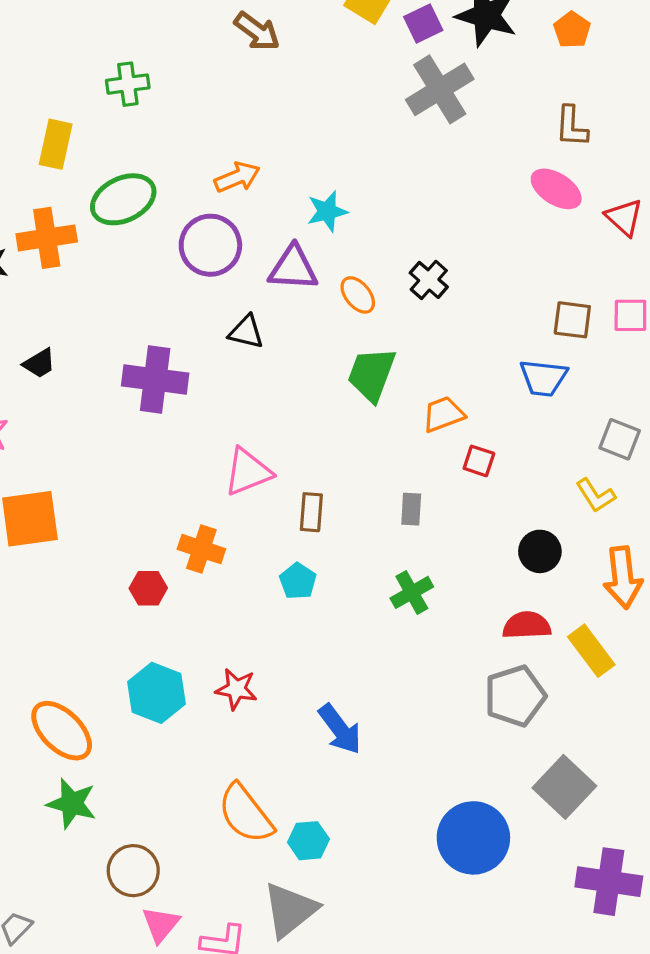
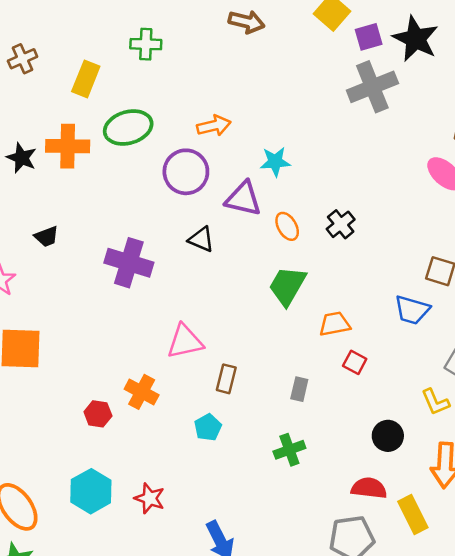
brown arrow: (257, 31) -> (247, 22), turned -32

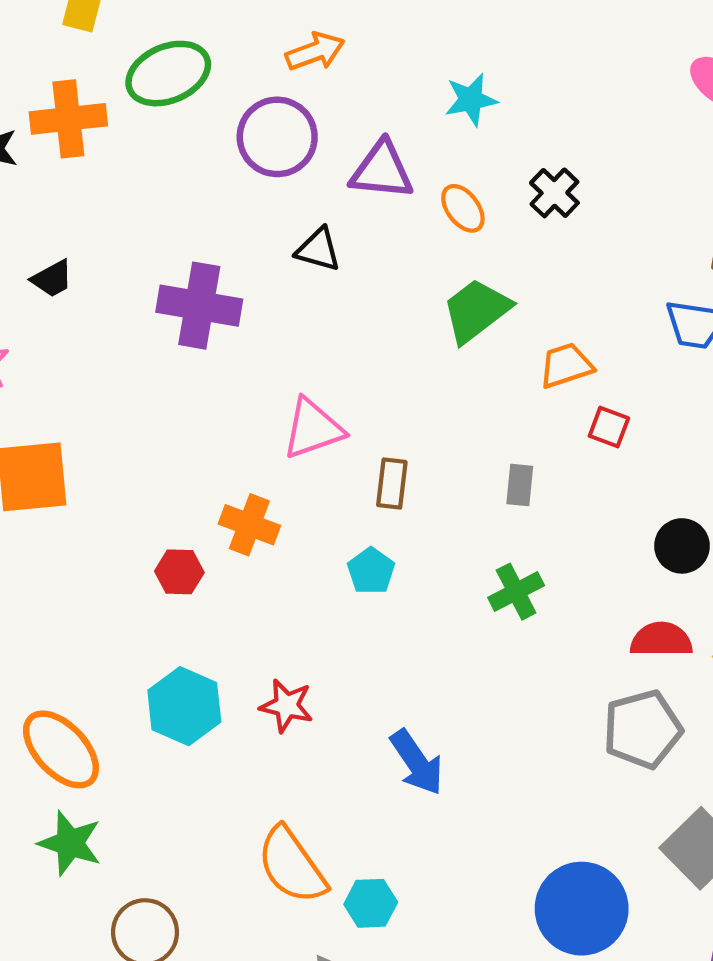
cyan star: (275, 162) -> (471, 100), moved
green trapezoid: (287, 286) -> (476, 311), turned 30

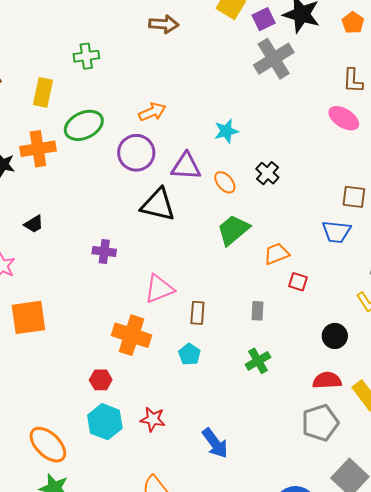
black triangle: (318, 250) -> (158, 205), size x1.6
purple cross: (199, 306) -> (104, 252), moved, size x0.6
orange cross: (249, 525) -> (131, 335), size x1.4
red hexagon: (179, 572) -> (101, 380), moved

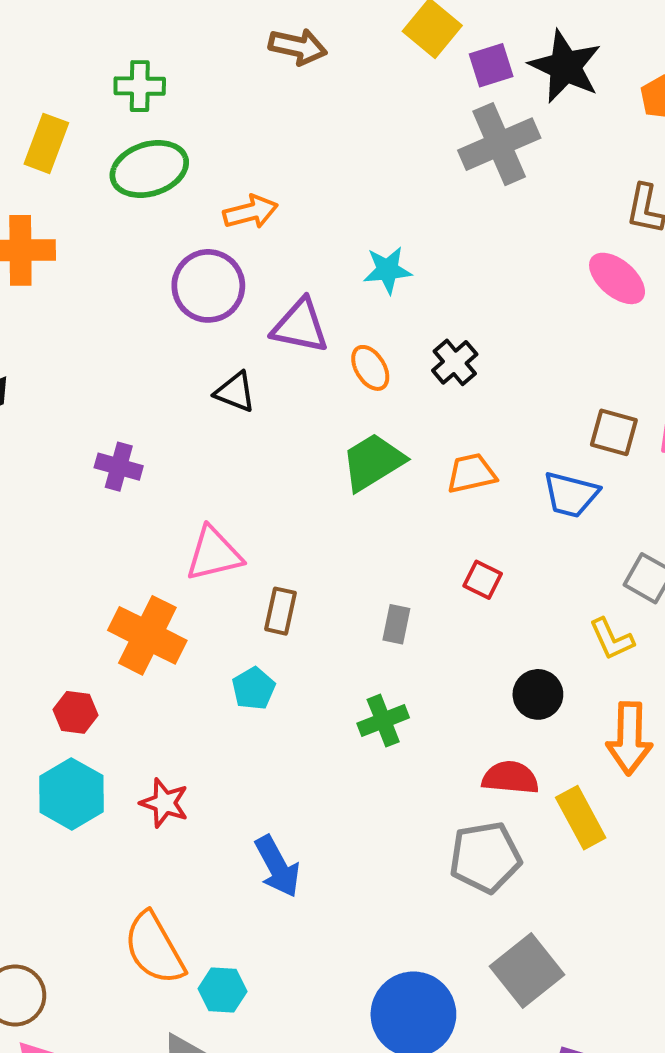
green ellipse: (84, 125) -> (149, 169), moved
black triangle: (158, 205) -> (235, 392), size x0.6
orange trapezoid: (277, 254) -> (471, 473), moved

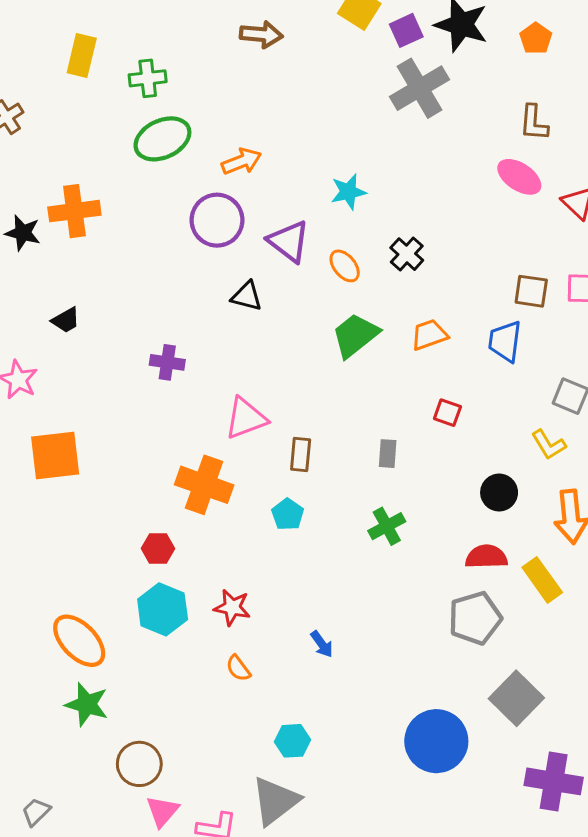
yellow rectangle: (46, 143) -> (82, 55), moved
purple triangle: (300, 326) -> (289, 241), turned 33
blue trapezoid: (571, 495) -> (505, 341), turned 90
blue arrow: (277, 866) -> (322, 644), size x0.6
orange semicircle: (154, 948) -> (238, 668), moved, size x0.5

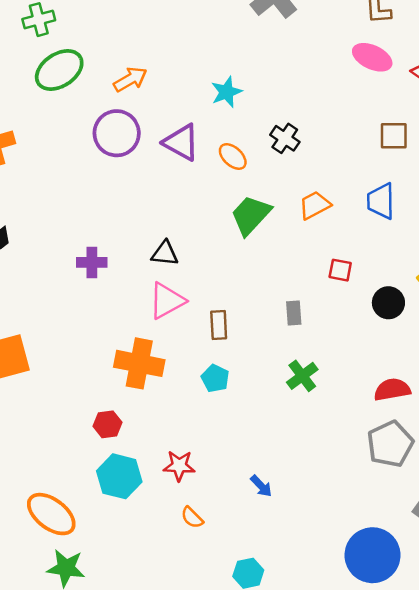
brown square: (531, 291) -> (394, 136), moved
black triangle: (247, 296) -> (165, 253), moved
black circle: (499, 493) -> (388, 303), moved

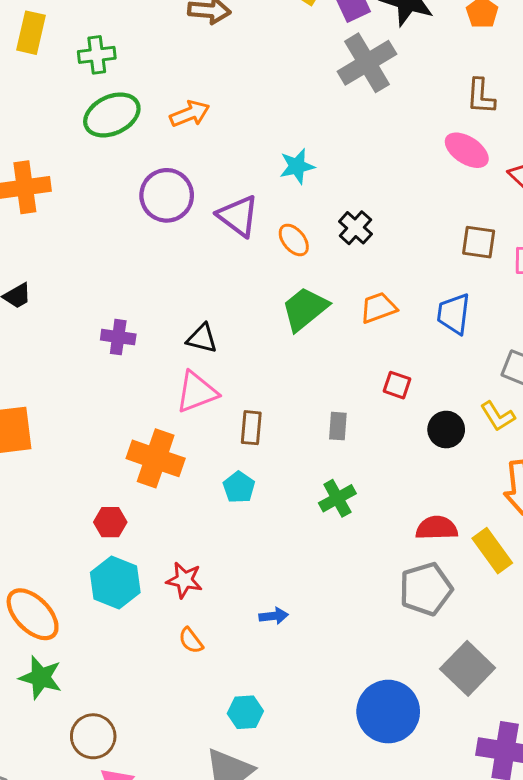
orange arrow: (130, 79) -> (190, 114), moved
blue arrow: (261, 486) -> (274, 616), turned -60

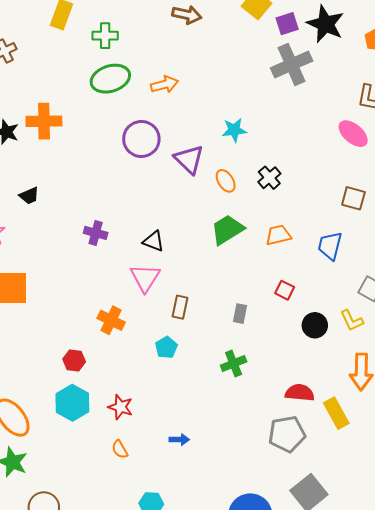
pink triangle: (197, 392) -> (145, 278), turned -44
orange cross: (156, 458) -> (111, 320), size x0.7

